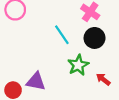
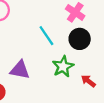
purple triangle: (36, 81) -> (20, 70), moved

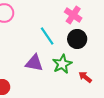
purple triangle: (20, 70) -> (34, 63), moved

